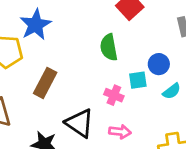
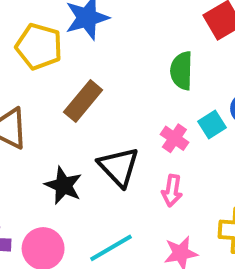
cyan square: (138, 80) -> (212, 125), turned -36
pink arrow: (120, 132) -> (172, 191), turned 80

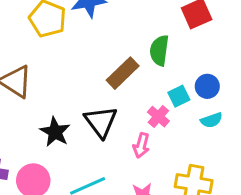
brown rectangle: (83, 101) -> (123, 73), moved
pink cross: (174, 138) -> (158, 117), moved

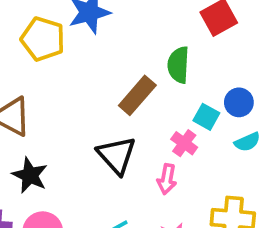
cyan square: (179, 96) -> (206, 117), turned -30
black star: (55, 132) -> (30, 175), moved

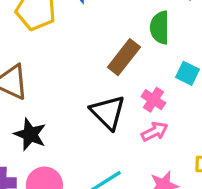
pink cross: (184, 143) -> (153, 100), moved
pink arrow: (167, 179) -> (155, 132), turned -124

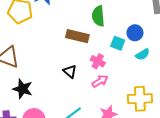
brown rectangle: (124, 57) -> (77, 36), turned 70
black triangle: (108, 112) -> (70, 71), size x0.6

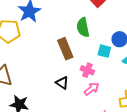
brown rectangle: (77, 36) -> (65, 49), turned 60

